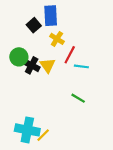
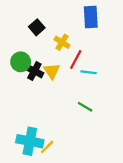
blue rectangle: (51, 16) -> (91, 17), moved

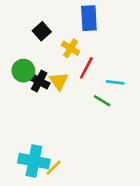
blue rectangle: (91, 17) -> (89, 18), moved
cyan line: (88, 72) -> (115, 82), moved
green line: (85, 107) -> (102, 101), moved

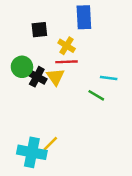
black square: (42, 31) -> (39, 30), turned 35
red line: (86, 68) -> (67, 62), moved, turned 60
yellow line: (54, 168) -> (50, 144), moved

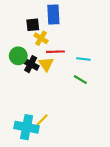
blue rectangle: (84, 17) -> (53, 14), moved
yellow cross: (67, 46) -> (41, 38), moved
cyan line: (109, 78) -> (83, 59), moved

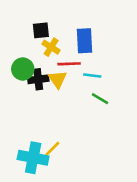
blue rectangle: (53, 14) -> (85, 41), moved
cyan line: (83, 59) -> (92, 75), moved
black cross: (31, 64) -> (38, 79), turned -35

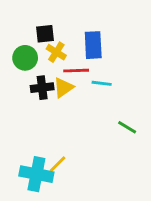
green circle: (23, 69) -> (25, 58), moved
yellow triangle: (58, 79) -> (63, 88), turned 30
green line: (100, 99) -> (127, 127), moved

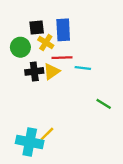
blue rectangle: (93, 45) -> (63, 30), moved

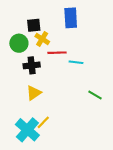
blue rectangle: (63, 30) -> (71, 18), moved
yellow triangle: (52, 71) -> (34, 93), moved
cyan cross: (30, 142) -> (27, 130), turned 30

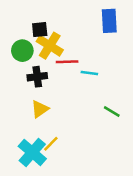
blue rectangle: (71, 18) -> (109, 21), moved
yellow cross: (42, 39) -> (50, 46), size x1.5

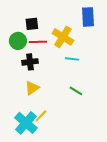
yellow cross: (50, 46) -> (63, 37), moved
red line: (67, 62) -> (38, 42), moved
green line: (112, 111) -> (76, 91), moved

